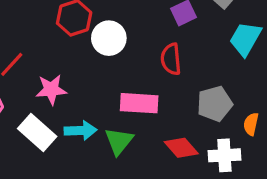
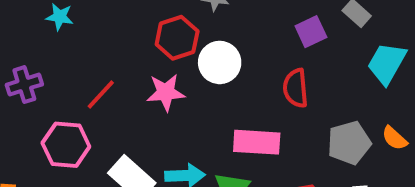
pink star: (51, 89) -> (166, 92), moved
orange semicircle: (251, 124) -> (394, 138), moved, turned -60

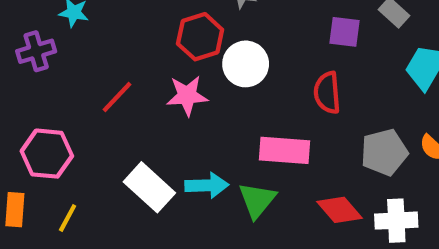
purple square: (311, 32) -> (344, 32), turned 32
purple cross: (24, 85) -> (36, 51), moved
pink hexagon: (66, 145) -> (47, 154), moved

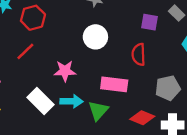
red hexagon: (200, 37) -> (33, 18), moved
pink star: (187, 96) -> (65, 71), moved
red diamond: (339, 210) -> (142, 118), turned -30

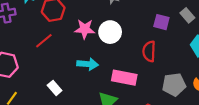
pink star: (65, 71) -> (85, 29), moved
white rectangle: (41, 101) -> (55, 88), size x0.6
cyan arrow: (71, 101) -> (88, 64), moved

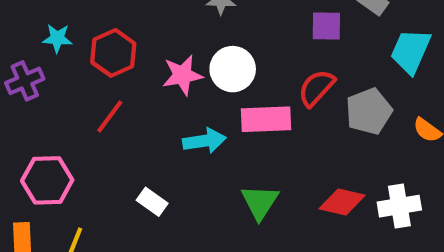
red semicircle: (149, 51) -> (316, 88), turned 54
pink rectangle: (124, 78) -> (266, 119), moved
gray pentagon: (174, 85) -> (369, 111), moved

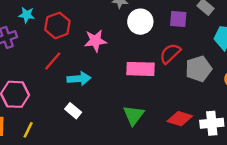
white circle: (233, 69) -> (140, 22), moved
cyan arrow: (204, 141) -> (79, 79), moved

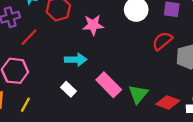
red line: (53, 61) -> (29, 37), moved
pink rectangle: (141, 69) -> (109, 85), moved, turned 40
green triangle: (134, 115) -> (138, 94), moved

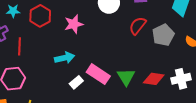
red line: (29, 37) -> (19, 46), turned -30
white rectangle: (68, 89) -> (76, 82), moved, turned -72

